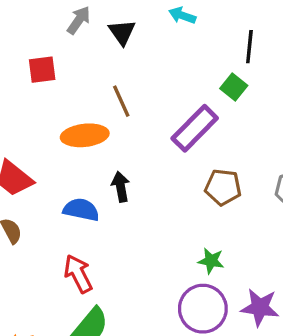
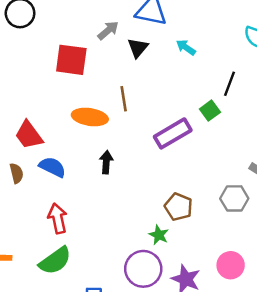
red square: (42, 70) -> (71, 60), size x1.5
brown pentagon: (223, 187) -> (179, 207), moved
blue semicircle: (81, 210) -> (52, 167), moved

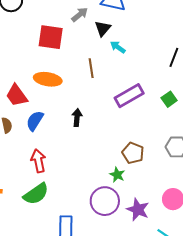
cyan arrow: (186, 47) -> (118, 47), moved
green square: (210, 111) -> (169, 99), moved
orange ellipse: (90, 117) -> (48, 79), moved
blue semicircle: (52, 167) -> (35, 121), turned -85

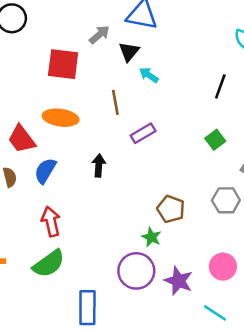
purple rectangle: (129, 96) -> (143, 133), moved, size x0.7

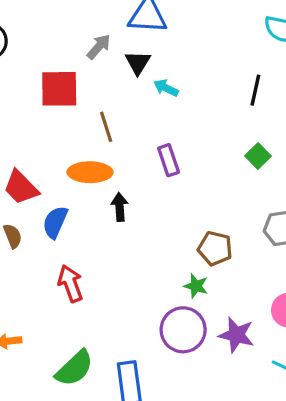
brown line: (115, 102) -> (106, 127), moved
orange ellipse: (61, 118) -> (90, 172), moved
purple rectangle: (143, 133) -> (169, 160), turned -70
green semicircle: (49, 264) -> (75, 368), moved

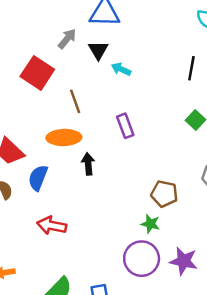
red square: (59, 89) -> (37, 73), turned 36
red arrow: (70, 283) -> (52, 225), turned -56

